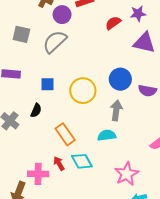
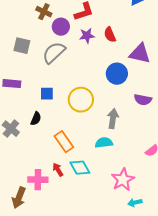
purple star: (138, 14) -> (87, 36), moved
red semicircle: (113, 23) -> (110, 35), turned -77
blue circle: (120, 79) -> (117, 74), moved

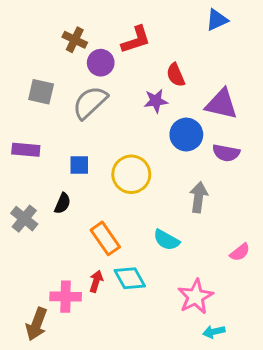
purple star: (87, 36) -> (156, 101), moved
purple semicircle: (143, 100) -> (226, 153), moved
gray arrow: (113, 119) -> (199, 197), moved
cyan semicircle: (104, 143) -> (166, 240), turned -144
red arrow: (58, 170) -> (96, 281), turned 48

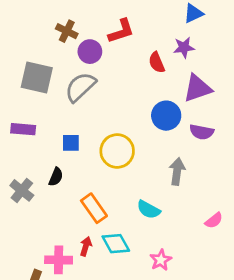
gray square: (41, 92) -> (37, 77), size x1.4
purple star: (156, 101) -> (184, 47), moved
purple triangle: (221, 104) -> (198, 88), turned -32
pink star: (195, 297) -> (161, 260), moved, size x0.7

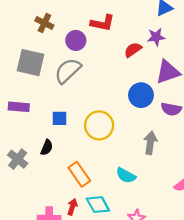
brown cross: (67, 31) -> (44, 23), moved
red L-shape: (121, 31) -> (103, 23), turned 30
red semicircle: (157, 62) -> (133, 50), turned 78

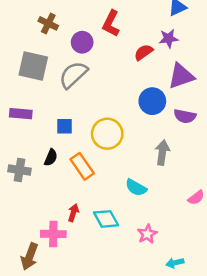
red L-shape: (103, 23) -> (111, 23), turned 105
gray cross: (18, 159) -> (19, 170), turned -30
orange rectangle: (79, 174) -> (82, 166), moved
red arrow: (72, 207) -> (73, 213), moved

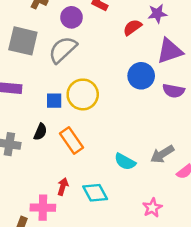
yellow circle: (107, 134) -> (83, 94), moved
gray arrow: (162, 153) -> (162, 154), moved, turned -130
pink star: (147, 234) -> (152, 208), moved

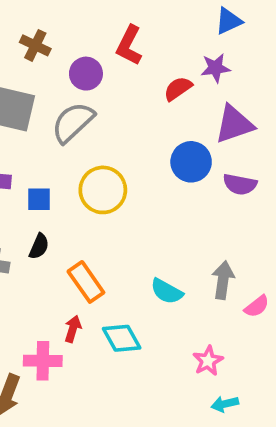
blue square: (54, 101) -> (39, 199), moved
orange rectangle: (71, 140) -> (86, 282), moved
gray arrow: (162, 154) -> (223, 280), turned 130

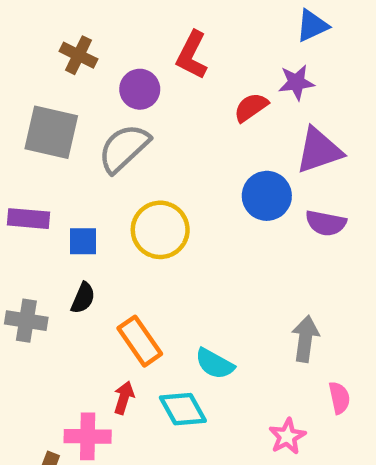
cyan semicircle: (167, 291) -> (215, 364), moved
pink semicircle: (257, 306) -> (339, 398), moved, turned -64

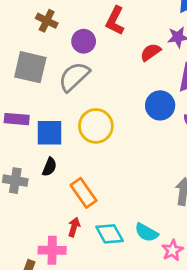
blue square: (83, 241) -> (49, 133), size x1.5
cyan semicircle: (215, 364) -> (146, 233), moved

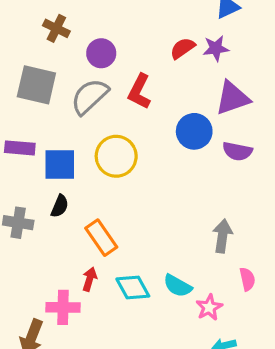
red L-shape: (115, 21) -> (139, 91), moved
red semicircle: (151, 52) -> (183, 48), moved

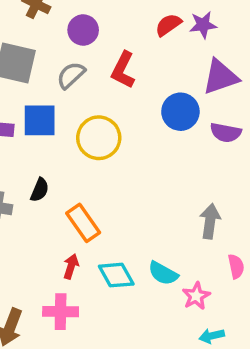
gray semicircle: (90, 96) -> (71, 75), size x0.7
blue square: (60, 165) -> (40, 120), moved
pink cross: (63, 307) -> (61, 312), moved

